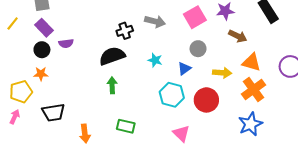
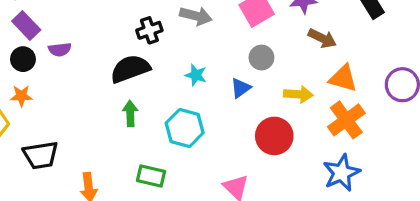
cyan hexagon: (172, 95) -> (185, 128), moved

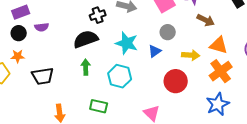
purple rectangle: (26, 26) -> (21, 12), turned -66
cyan star: (196, 75) -> (127, 43), size x1.6
black trapezoid: (41, 155) -> (43, 76), moved

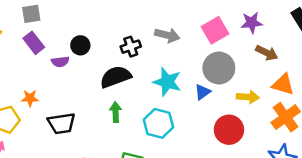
purple rectangle: (21, 12) -> (34, 43), turned 72
gray circle: (168, 32) -> (219, 68), size x1.6
black circle: (19, 33) -> (80, 45), moved

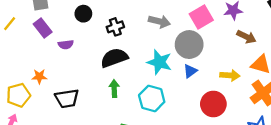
black circle: (80, 45) -> (83, 14), moved
black cross: (131, 47) -> (115, 27), moved
gray circle: (219, 68) -> (189, 45), moved

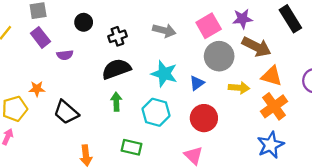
brown arrow: (246, 37) -> (257, 47), size x1.4
gray circle: (189, 45) -> (219, 56), moved
black trapezoid: (67, 98) -> (66, 112), turned 50
red circle: (213, 104) -> (204, 118), moved

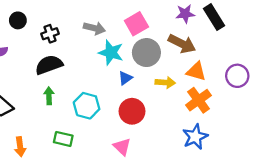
purple star: (242, 19) -> (185, 14), moved
cyan star: (164, 74) -> (111, 53), moved

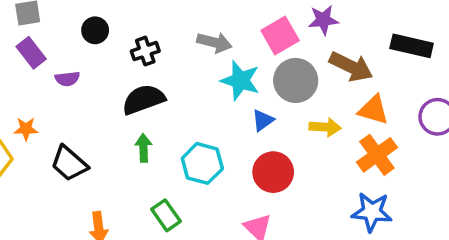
purple star: (185, 14) -> (323, 20), moved
black rectangle: (214, 17) -> (412, 46), moved, turned -45
blue star: (195, 137) -> (372, 212), turned 30
green rectangle: (63, 139) -> (166, 215), turned 42

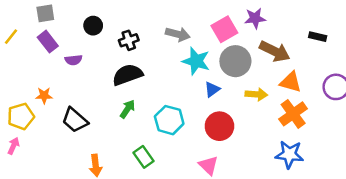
black rectangle: (412, 46) -> (318, 37), size x0.6
green arrow: (144, 148) -> (127, 109), turned 36

